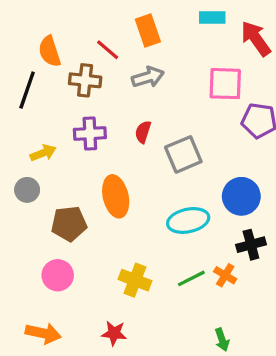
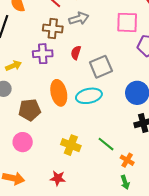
brown cross: (85, 80) -> (53, 29), moved
cyan ellipse: (188, 220) -> (89, 96), moved
orange cross: (225, 275) -> (127, 160), moved
green line: (191, 278) -> (106, 144), turned 66

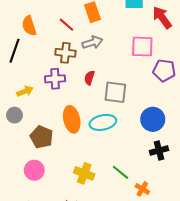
gray square: (101, 67) -> (115, 92), turned 30
brown pentagon: (30, 110) -> (42, 137), turned 30

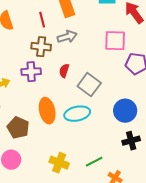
red line: (66, 25) -> (42, 20), turned 35
gray square: (115, 92) -> (89, 85), turned 30
green line: (121, 172) -> (94, 162), turned -66

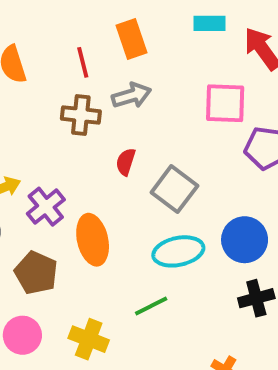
purple cross: (31, 72) -> (46, 207), moved, turned -36
cyan ellipse: (77, 114) -> (178, 251), moved
green line: (94, 162) -> (151, 306), moved
yellow cross: (59, 163) -> (89, 339), moved

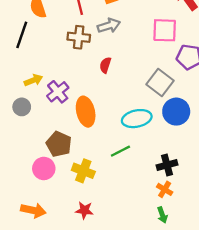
gray square: (174, 189) -> (160, 83), moved
brown pentagon: (36, 273) -> (59, 144), moved
black cross: (256, 298) -> (167, 165), moved

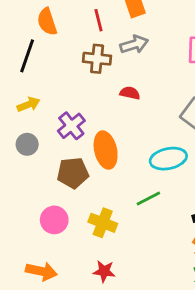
red semicircle: (105, 65) -> (130, 93), turned 84
yellow arrow: (33, 80) -> (29, 104), moved
brown pentagon: (59, 144) -> (73, 173), moved, turned -30

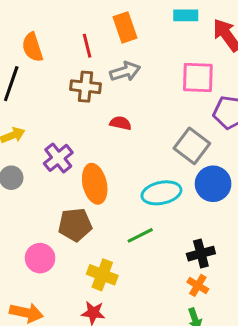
brown pentagon: (73, 173) -> (75, 225), moved
yellow cross: (103, 223) -> (102, 275), moved

